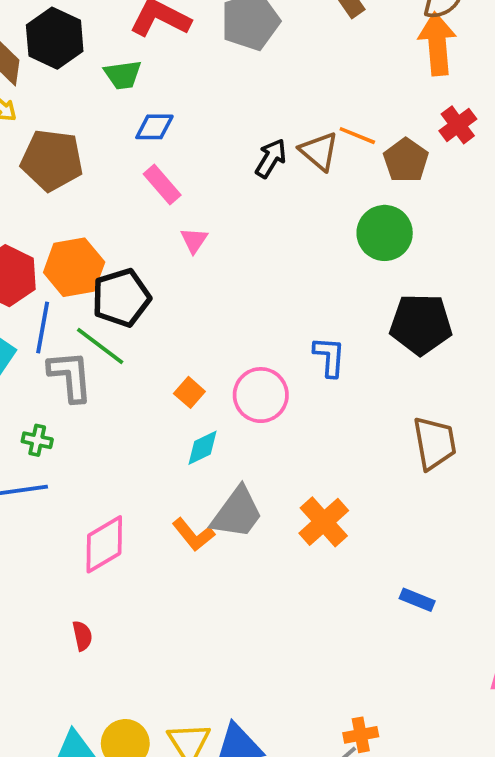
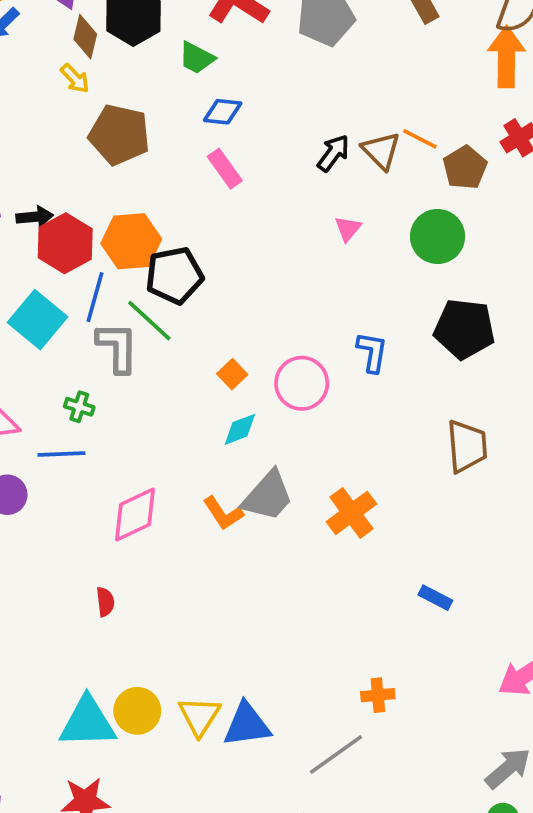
green trapezoid: (123, 75) -> (197, 58), turned 30
pink triangle: (194, 240) -> (348, 229), moved
orange cross: (361, 735) -> (378, 695), moved

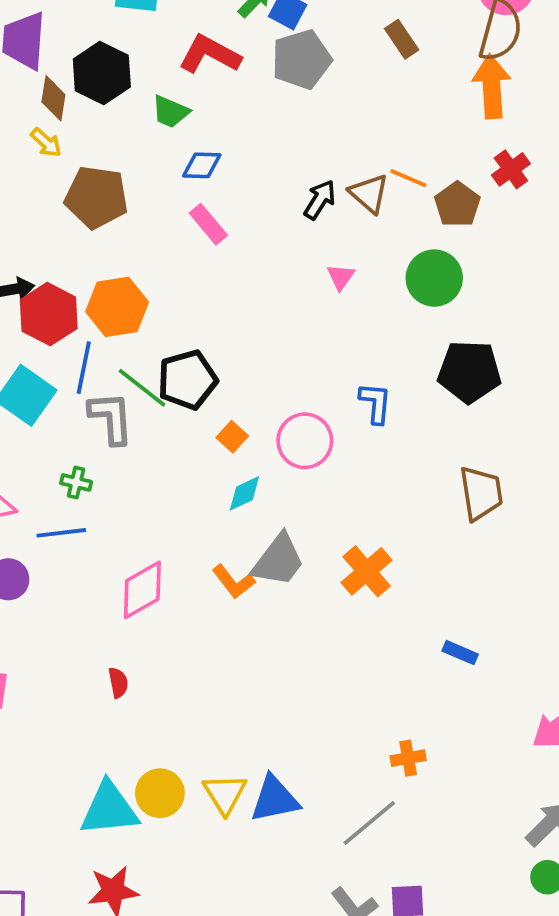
black pentagon: (174, 275) -> (187, 380), moved

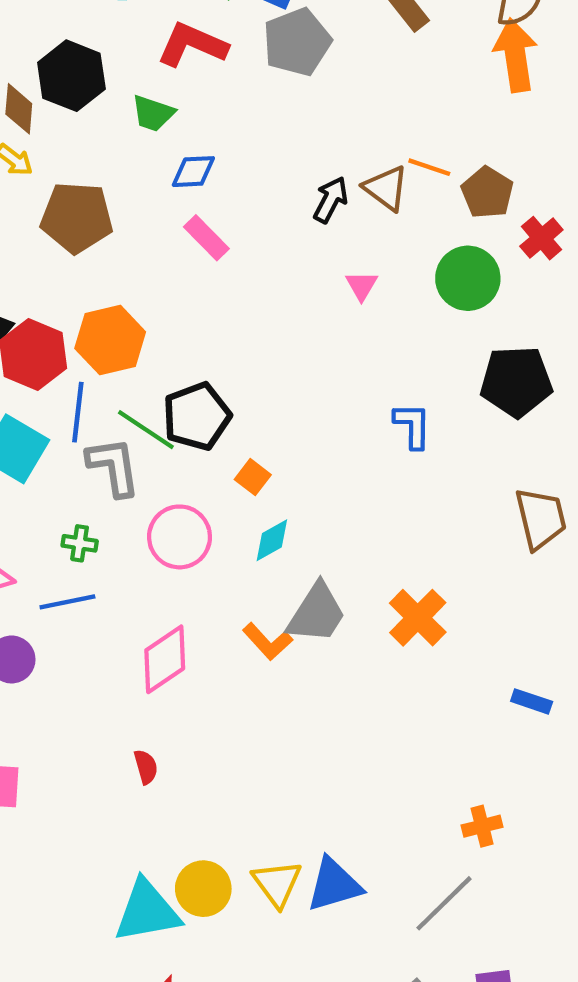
red cross: (511, 169) -> (541, 238), moved
pink circle: (305, 441) -> (180, 537), moved

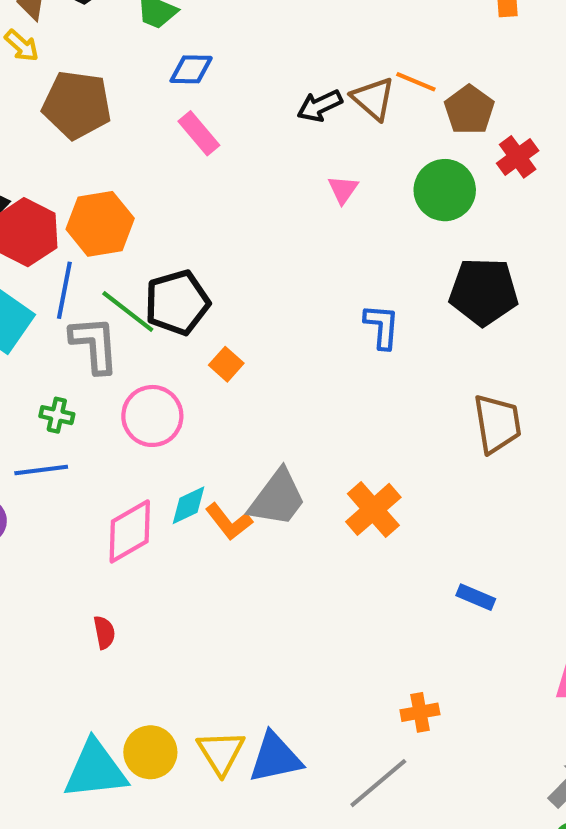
black arrow: (331, 200) -> (320, 106), turned -147
cyan diamond: (272, 540) -> (188, 505), moved

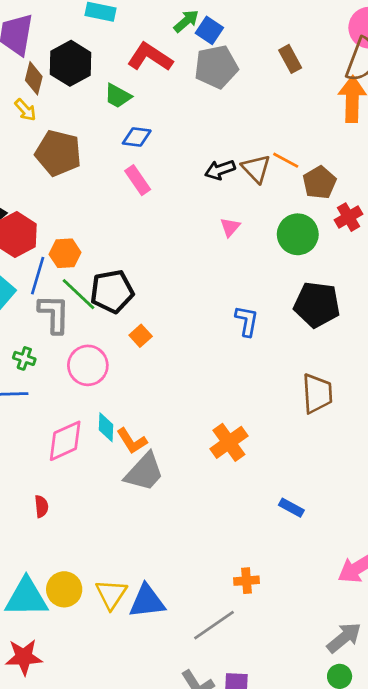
orange hexagon: (100, 224) -> (65, 253), moved, size x0.7
gray trapezoid: (277, 498) -> (144, 472), moved
cyan diamond: (188, 505) -> (106, 427), turned -68

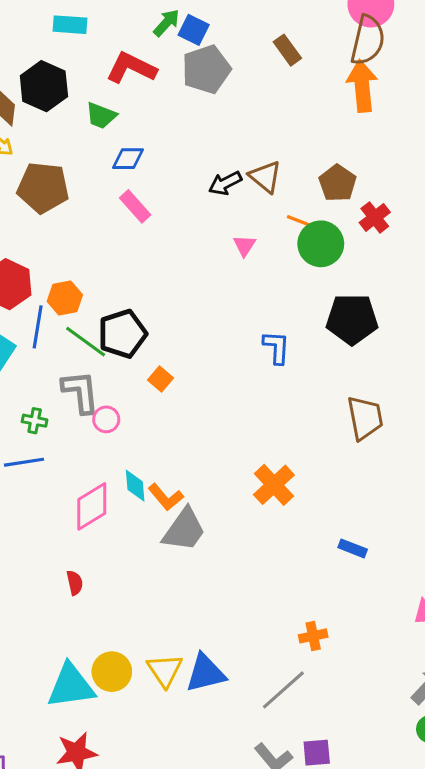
orange line: (286, 160) -> (302, 222), moved
gray L-shape: (54, 314) -> (81, 392), moved
pink circle: (88, 365) -> (106, 419), size x0.6

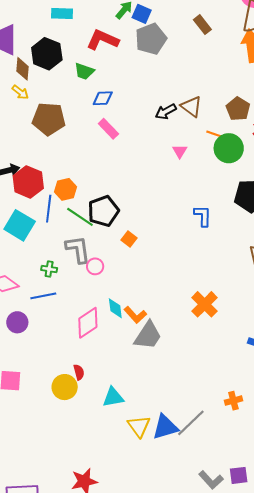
yellow circle: (112, 672) -> (65, 387), moved
cyan triangle: (71, 686) -> (113, 397), moved, size x0.7
gray line: (283, 690) -> (191, 423), moved

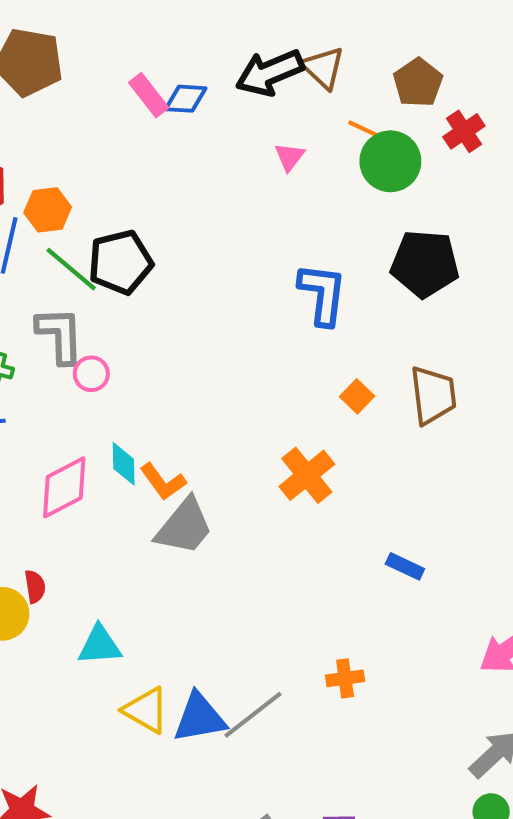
blue diamond: (103, 98) -> (186, 99), moved
black arrow: (166, 112) -> (270, 73), size x1.5
blue L-shape: (203, 216) -> (323, 294), size x1.4
orange square: (129, 239) -> (357, 396), moved
yellow triangle: (139, 426) -> (146, 710), turned -30

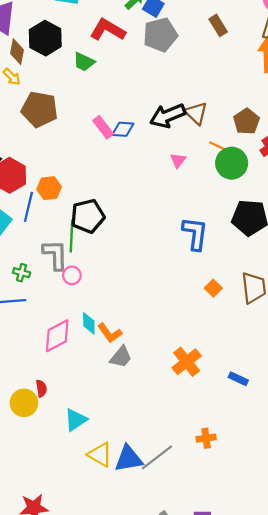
green line: (71, 269) -> (71, 236), moved, turned 52
orange cross: (307, 475) -> (187, 362), moved
gray trapezoid: (184, 527) -> (121, 357), size x0.7
cyan triangle: (100, 645) -> (76, 420), turned -30

